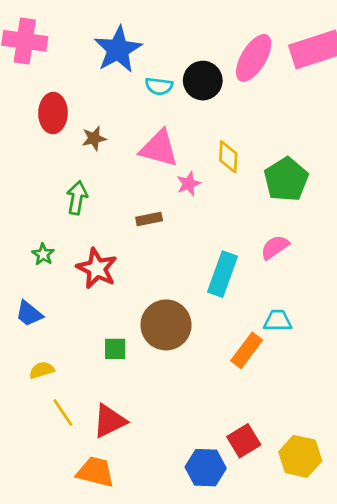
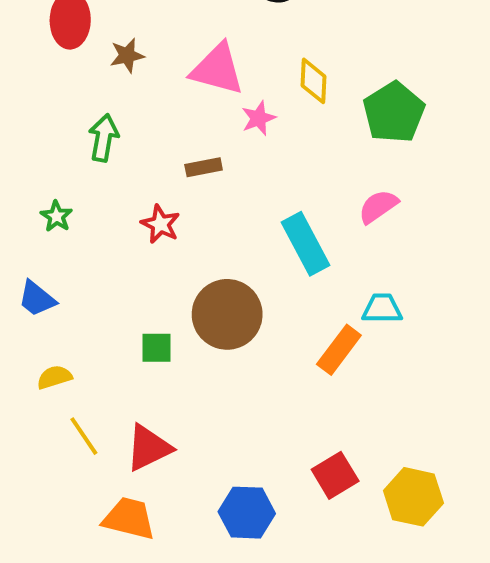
red star: (97, 268) -> (160, 224), moved, size x0.7
cyan rectangle: (223, 274) -> (306, 244), turned -48
blue hexagon: (206, 468) -> (247, 513), moved

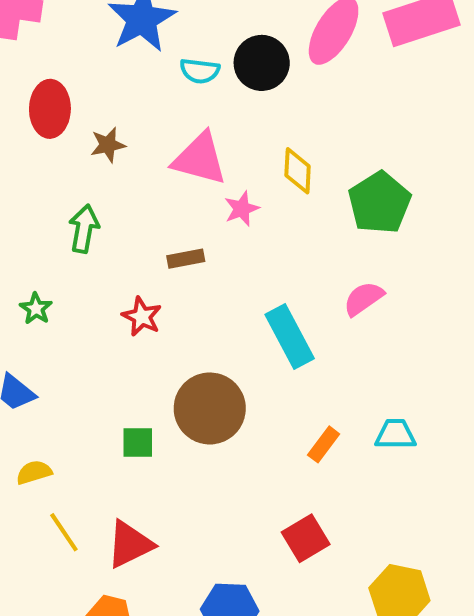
cyan trapezoid: (382, 309) -> (395, 434), moved
orange rectangle: (339, 350) -> (324, 444), size x0.7
red square: (335, 475) -> (306, 538), moved

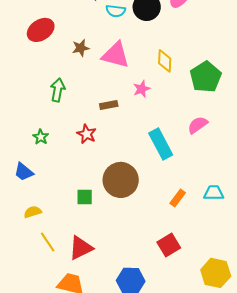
red ellipse: (50, 109) -> (41, 30), turned 56
brown star: (108, 145) -> (81, 48), moved
pink star: (242, 209) -> (142, 89), moved
green star: (36, 309) -> (41, 137), moved

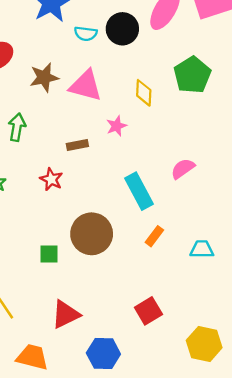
brown star: (81, 48) -> (44, 77), size x1.4
green pentagon: (206, 77) -> (192, 75), moved
orange rectangle: (178, 198) -> (154, 236), moved
red triangle: (81, 248) -> (66, 314), moved

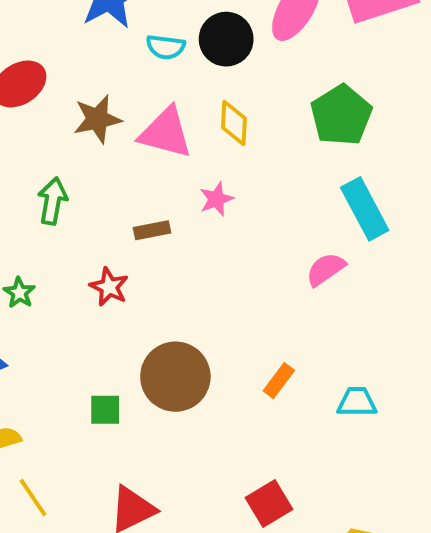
yellow diamond: (144, 93) -> (234, 123), moved
cyan rectangle: (139, 191) -> (365, 209), moved

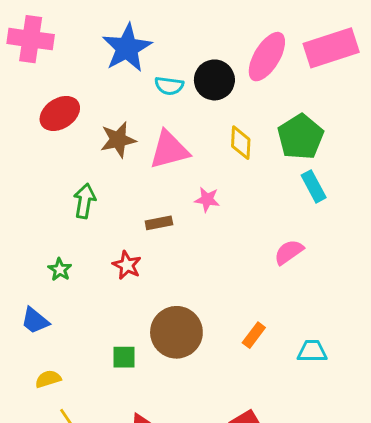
yellow diamond: (234, 123) -> (241, 143), moved
pink triangle: (166, 133) -> (169, 150), turned -30
pink star: (216, 199) -> (207, 200), turned 30
cyan rectangle: (365, 209) -> (314, 186), moved, size x0.7

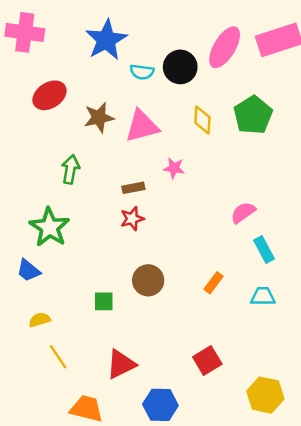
cyan rectangle: (314, 186) -> (264, 249), moved
red star: (127, 265) -> (132, 219), moved, turned 30
green star: (60, 270) -> (49, 227), size x2.0
brown circle: (176, 332) -> (148, 280), size x0.7

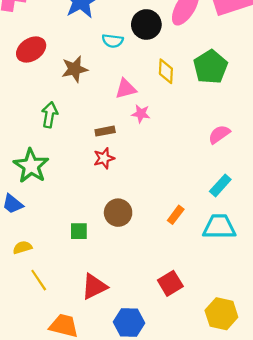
cyan semicircle: (142, 72) -> (113, 41), moved
pink triangle: (142, 126) -> (126, 89), moved, size x0.7
pink semicircle: (243, 212) -> (219, 134), moved
cyan rectangle: (264, 249) -> (220, 185), turned 70
cyan trapezoid: (263, 296) -> (219, 227), size x1.5

